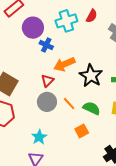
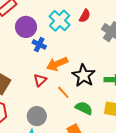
cyan cross: (66, 21) -> (60, 21), turned -30
gray circle: (47, 102) -> (37, 116), moved
orange line: (69, 103) -> (63, 92), moved

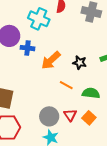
black star: (83, 76) -> (80, 63), size x0.6
red triangle: (40, 80) -> (70, 115), moved

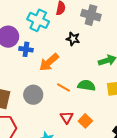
black star: (80, 63) -> (73, 39), moved
green semicircle: (91, 93) -> (86, 85), moved
gray circle: (49, 116) -> (33, 95), moved

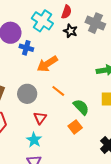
black star: (73, 39) -> (70, 31), moved
green semicircle: (86, 85) -> (81, 107), moved, turned 30
red triangle: (67, 117) -> (40, 118), moved

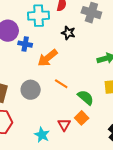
cyan cross: (42, 21) -> (39, 16), turned -30
black star: (70, 31) -> (68, 33), moved
red triangle: (40, 118) -> (64, 125), moved

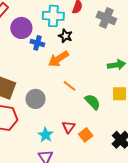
black star: (68, 33) -> (65, 36), moved
gray circle: (31, 90) -> (36, 99), moved
orange square: (82, 118) -> (86, 135), moved

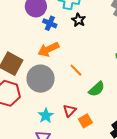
orange arrow: (58, 59) -> (48, 49), moved
gray circle: (36, 99) -> (41, 79), size x1.4
green semicircle: (93, 102) -> (97, 89), turned 84

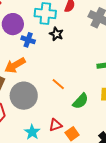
orange arrow: (48, 49) -> (15, 65), moved
red triangle: (70, 111) -> (55, 125), turned 32

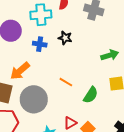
black star: (56, 34) -> (65, 38), moved
blue cross: (28, 40) -> (40, 44), moved

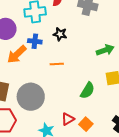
orange arrow: (20, 71) -> (17, 54), moved
orange line: (66, 82) -> (57, 64), moved, turned -32

